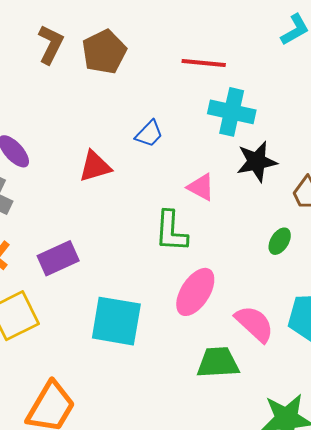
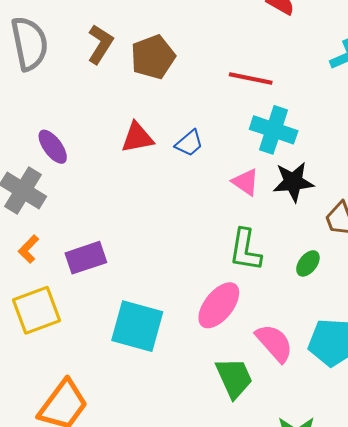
red triangle: (95, 166) -> (137, 138), moved
pink triangle: (201, 187) -> (246, 182), moved
green L-shape: (171, 231) -> (245, 250), moved
green trapezoid: (218, 363) -> (234, 378), turned 63

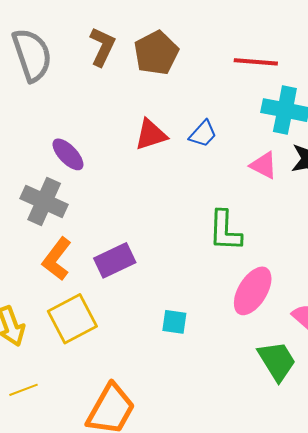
orange L-shape: (28, 249) -> (57, 259), size x1.5
green L-shape: (245, 250) -> (225, 231), moved
cyan square: (137, 326) -> (174, 322), size x0.5

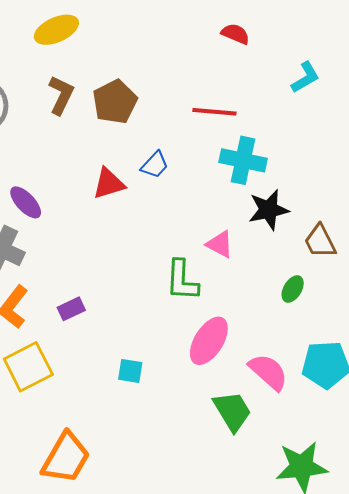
blue trapezoid: (203, 134) -> (155, 165), moved
pink triangle: (264, 165) -> (220, 244), moved
purple rectangle: (115, 260) -> (71, 309), size x0.7

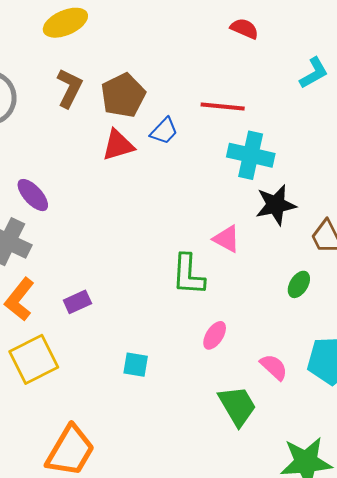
blue trapezoid: (155, 165) -> (164, 131), moved
red triangle: (109, 184) -> (118, 145), moved
pink ellipse: (209, 341) -> (215, 335), size x0.6
pink semicircle: (268, 372) -> (274, 367), size x0.7

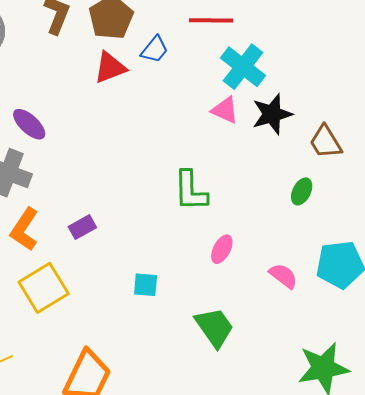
cyan cross: (251, 155) -> (243, 67), turned 30
pink triangle: (227, 239) -> (225, 110), moved
green trapezoid: (237, 406) -> (214, 327), moved

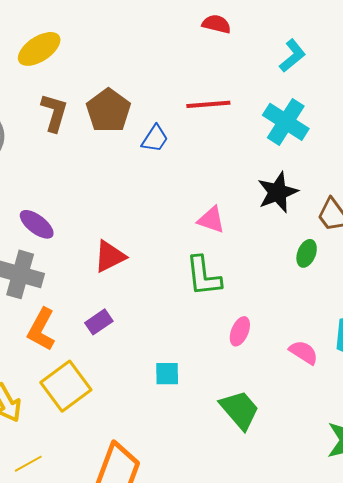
red triangle: (110, 67) -> (110, 256), moved
cyan cross: (243, 67) -> (286, 122), moved
pink triangle: (225, 110) -> (211, 220), moved
green ellipse: (302, 191) -> (307, 253), moved

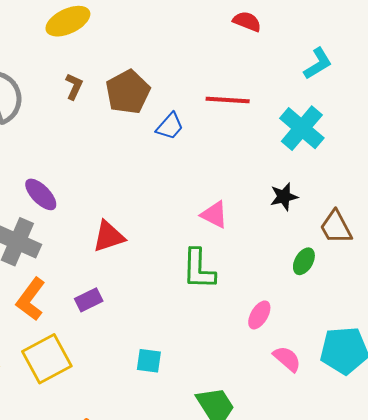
brown L-shape: (54, 113) -> (74, 86), size x0.7
black star: (278, 192) -> (284, 197), size x0.7
pink ellipse: (240, 331) -> (259, 315), moved

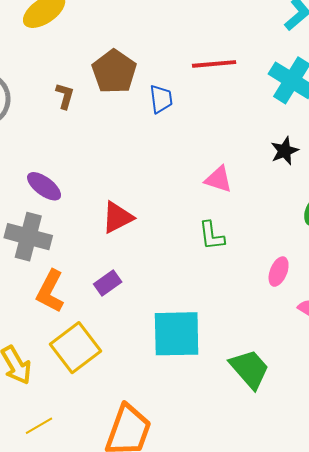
brown L-shape: (74, 86) -> (65, 96), moved
blue trapezoid: (170, 126) -> (161, 99), turned -40
green L-shape: (199, 269) -> (212, 236), size x0.7
cyan square: (149, 361) -> (177, 334), size x2.0

